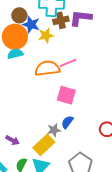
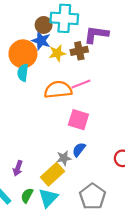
brown circle: (19, 15) -> (44, 25), moved
brown cross: (61, 20) -> (79, 51), moved
cyan semicircle: (15, 54) -> (23, 73), turned -70
purple arrow: (12, 140) -> (18, 168), turned 80

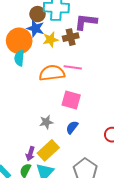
pink line: (81, 84) -> (73, 67), turned 30
gray star: (64, 158) -> (46, 122), moved
purple arrow: (18, 168) -> (30, 154), moved

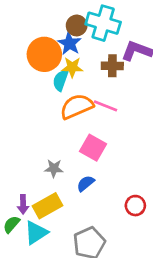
yellow star: (51, 40) -> (72, 67), moved
cyan semicircle: (19, 58) -> (60, 80), moved
orange semicircle: (52, 73) -> (77, 106), turned -30
purple arrow: (30, 154) -> (23, 204), turned -32

